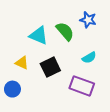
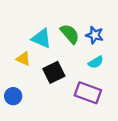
blue star: (88, 20) -> (95, 35), moved
yellow triangle: (22, 63) -> (23, 59), moved

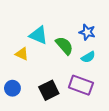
green semicircle: (70, 34) -> (64, 46), moved
black square: (54, 72) -> (49, 90), moved

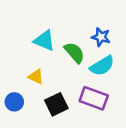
yellow triangle: (22, 54) -> (36, 77), moved
cyan semicircle: (88, 57) -> (102, 66), size x1.5

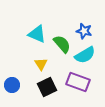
yellow triangle: (36, 77) -> (41, 64), moved, turned 32

